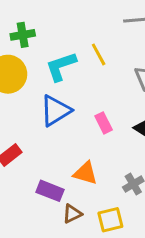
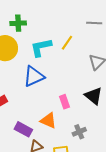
yellow line: (99, 54) -> (67, 43), turned 56
pink rectangle: (104, 123) -> (65, 102), moved

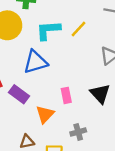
orange triangle: (48, 121) -> (45, 114), turned 42
purple rectangle: (23, 129) -> (19, 94), moved

